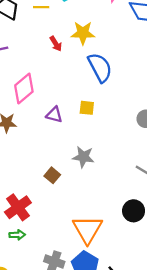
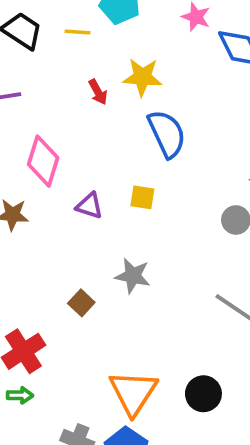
pink diamond: (24, 89) -> (43, 161), turned -36
black circle: (134, 211) -> (203, 394), moved

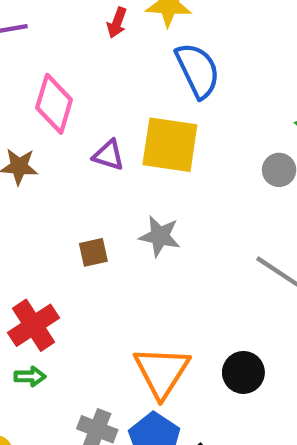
red arrow: (98, 92) -> (117, 23), turned 50
yellow square: (142, 197) -> (170, 145), size x2.0
brown square: (81, 303) -> (93, 252), moved, turned 35

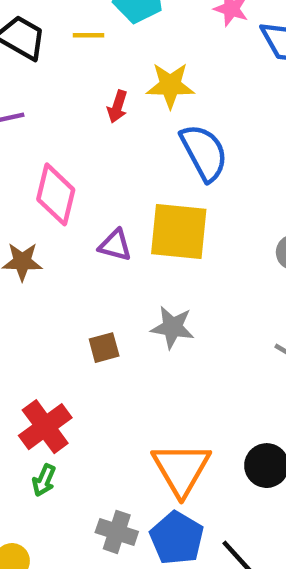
green arrow: (30, 377) -> (44, 480), turned 116

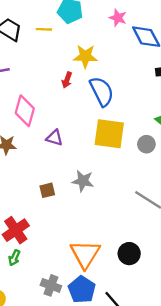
red arrow: (117, 107) -> (67, 80), moved
yellow square: (179, 231) -> (109, 134), moved

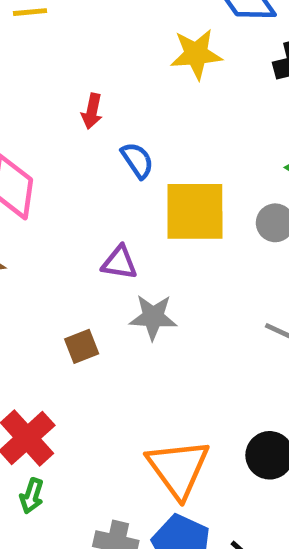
yellow star: (85, 56) -> (196, 54), moved
blue semicircle: (102, 91) -> (137, 160), moved, size x0.6
purple triangle: (55, 138) -> (120, 263), moved

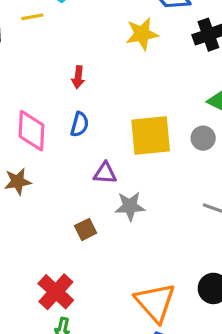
blue semicircle: (137, 160) -> (80, 124), moved, turned 55

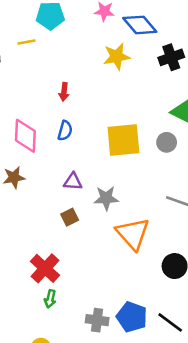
purple triangle: (105, 173) -> (73, 182), moved
orange triangle: (155, 302) -> (133, 234), moved

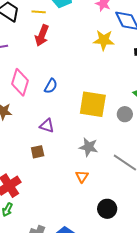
red arrow: (64, 92) -> (42, 36), moved, size x1.5
gray star: (106, 198) -> (89, 147), moved
orange triangle: (133, 234) -> (82, 176), size x0.5

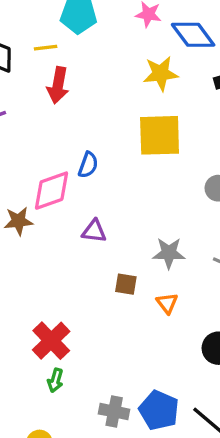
pink diamond: (20, 82) -> (51, 191), moved, turned 64
yellow square: (93, 104) -> (160, 135), moved
brown square: (38, 152) -> (126, 284), moved, turned 32

